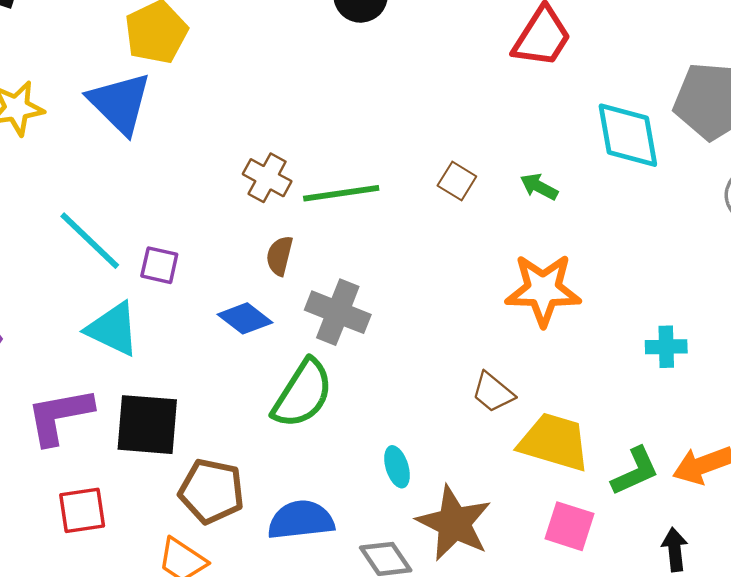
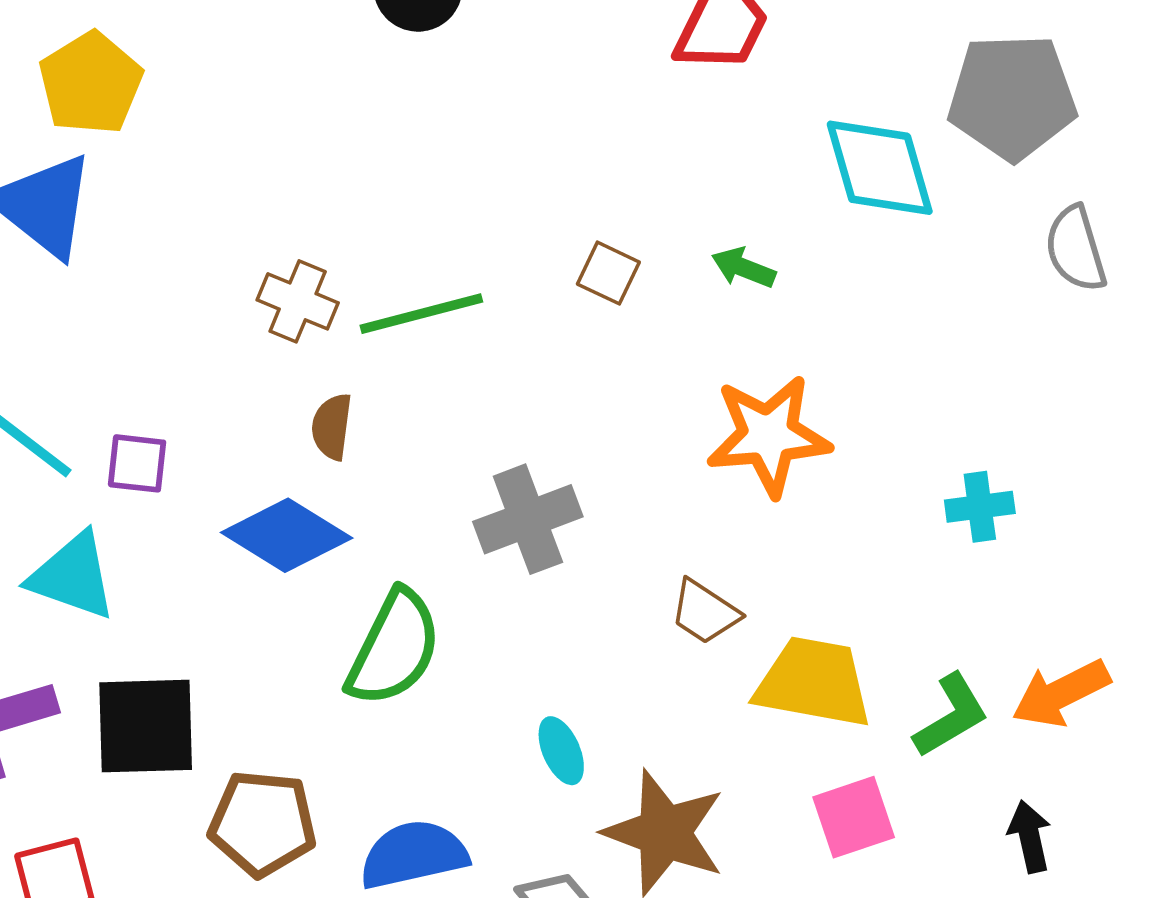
gray cross: (338, 312) -> (528, 519), moved, turned -36
blue diamond: (245, 318) -> (287, 535), size x1.4
pink square: (569, 526) -> (854, 817), turned -30

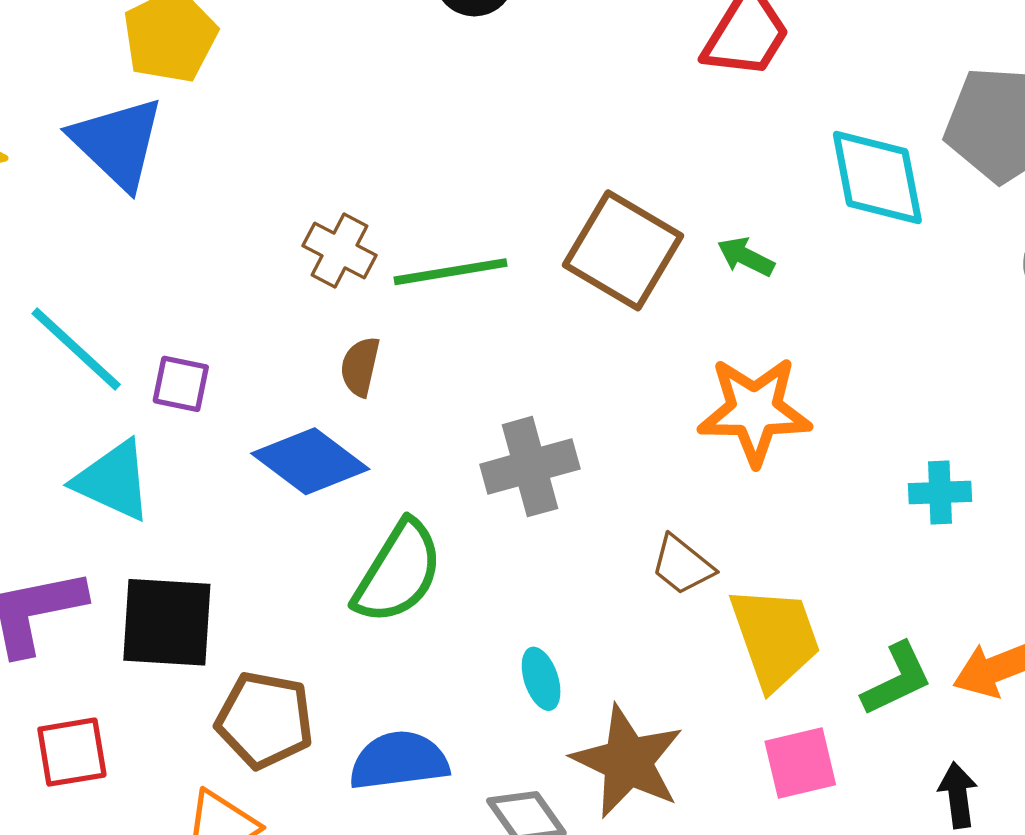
brown square: (608, 273) -> (623, 250), size x2.0
yellow trapezoid: (814, 682) -> (775, 638), turned 55

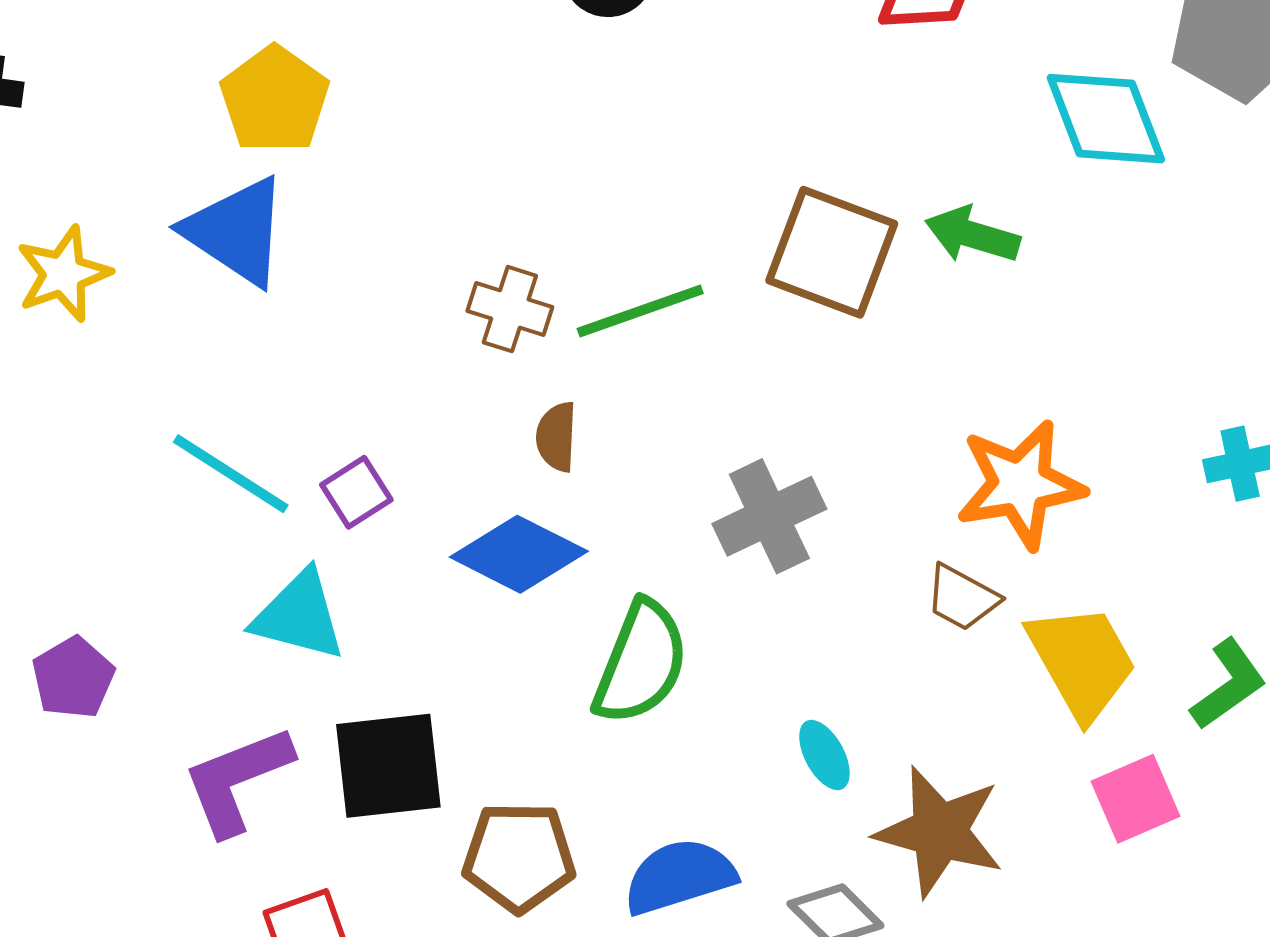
green arrow: (746, 257) -> (972, 235), size x1.4
purple square: (181, 384) -> (356, 492), turned -34
orange star: (755, 411) -> (1020, 484), moved

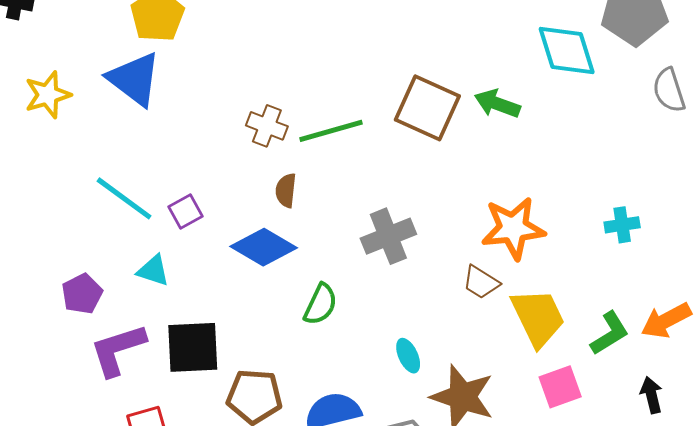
cyan triangle: (299, 616) -> (153, 271), size x0.7
green semicircle: (641, 663) -> (320, 304), size x0.7
purple pentagon: (73, 678) -> (82, 294), moved

